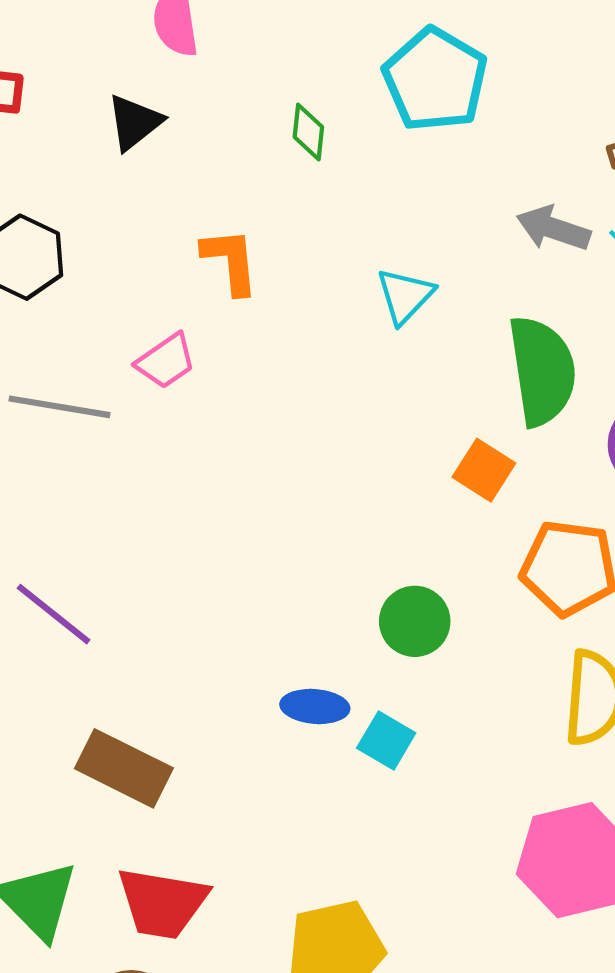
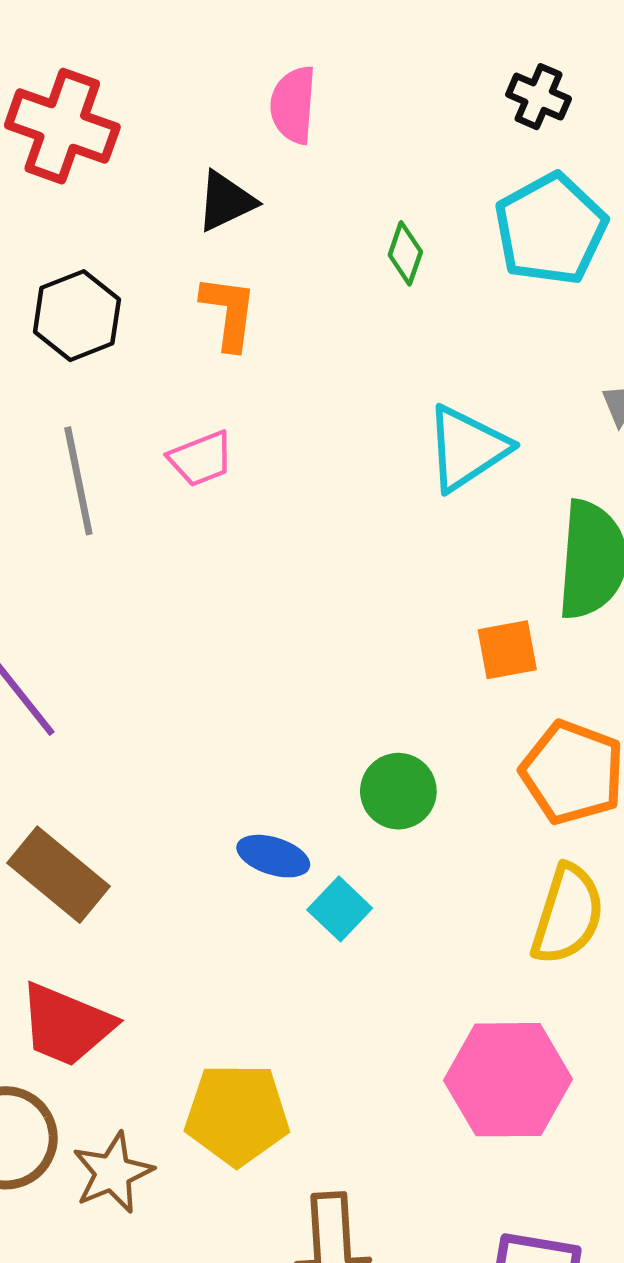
orange L-shape: (230, 261) -> (229, 312), moved
cyan triangle: (405, 296) -> (467, 448), size x1.4
gray line: (59, 407) -> (78, 481), turned 56
orange square: (484, 470) -> (507, 650), turned 34

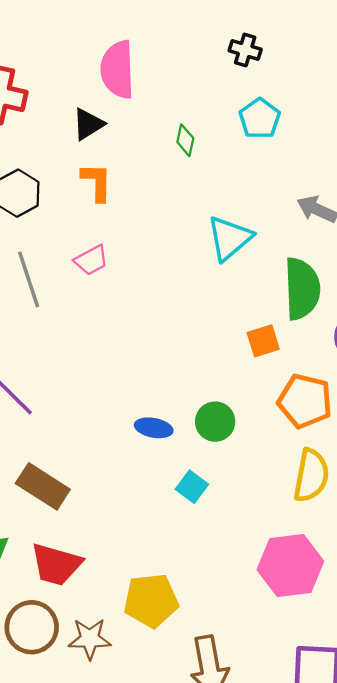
pink semicircle: (293, 105) -> (117, 70), size x1.4
cyan pentagon: (551, 229) -> (260, 119), size x0.7
blue ellipse: (273, 856) -> (154, 428), moved
brown star: (113, 1173) -> (90, 639), turned 30

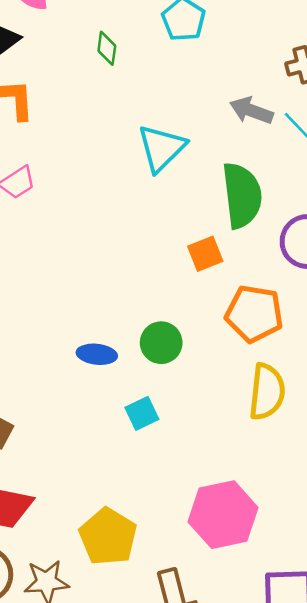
cyan square: (192, 487) -> (142, 413), turned 32
pink hexagon: (290, 566) -> (223, 515), moved
yellow pentagon: (151, 601) -> (108, 537), turned -30

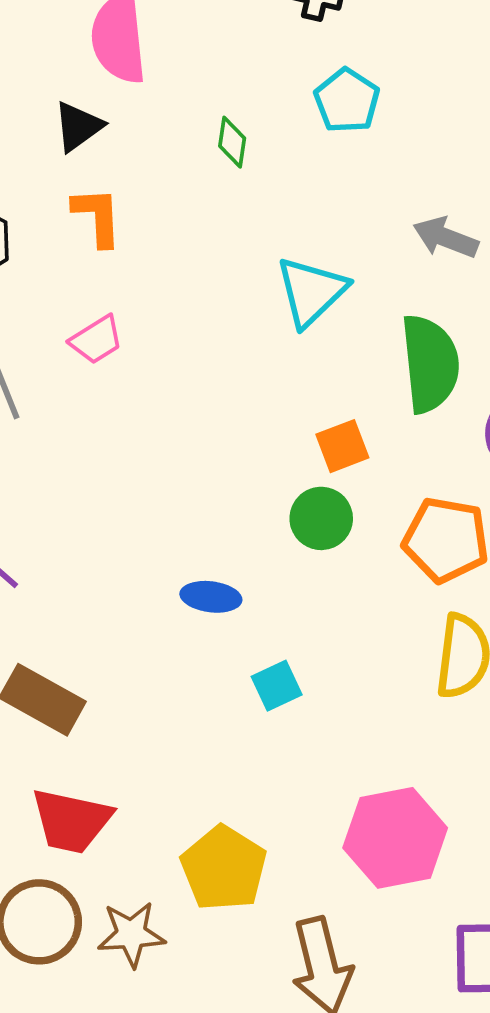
orange square: (205, 254) -> (342, 446), moved
green circle: (161, 343) -> (321, 518), moved

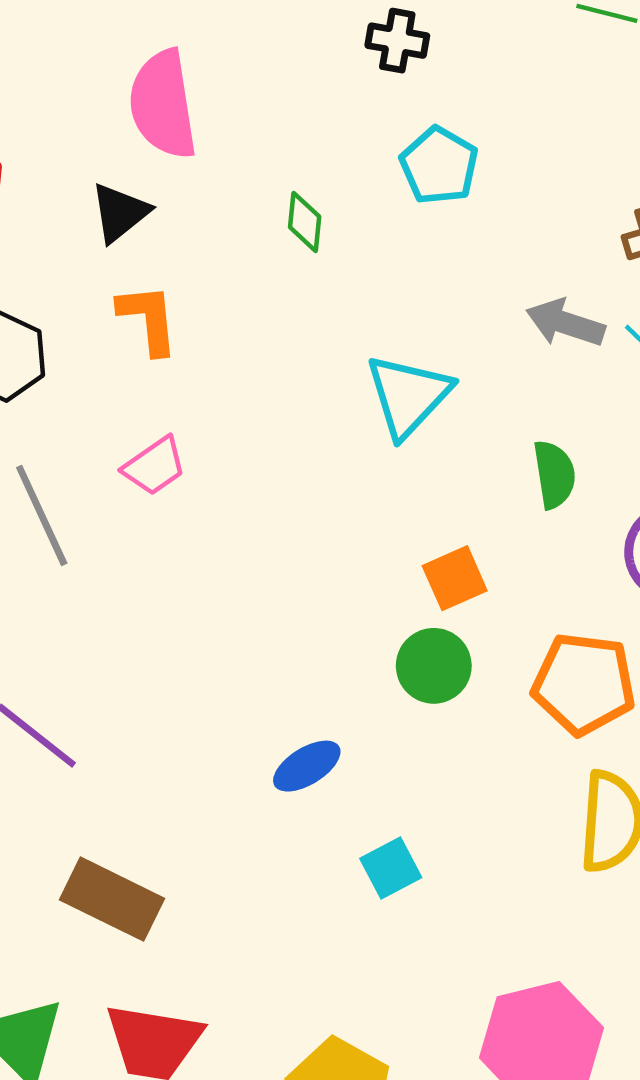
green semicircle: (430, 364) -> (554, 474), size x0.6
blue ellipse: (211, 597) -> (307, 766), turned -36

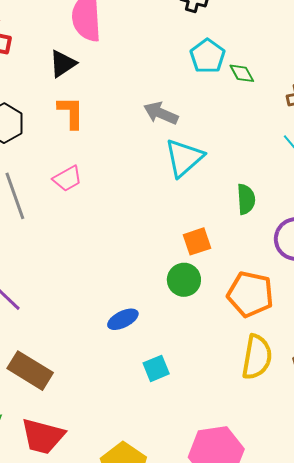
green diamond: (305, 222) -> (242, 73), moved, turned -40
gray arrow: (565, 323) -> (161, 113), moved

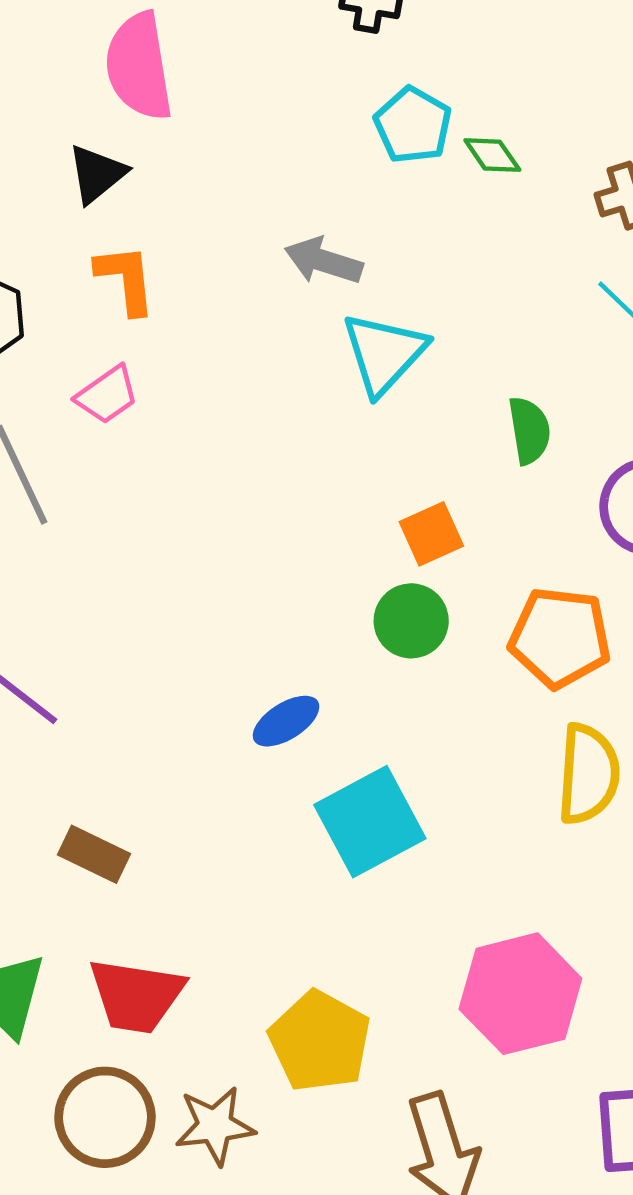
pink trapezoid: (67, 179) -> (107, 395), moved
cyan square: (156, 368) -> (370, 822), size x1.8
brown rectangle: (30, 371) -> (94, 854), size x0.7

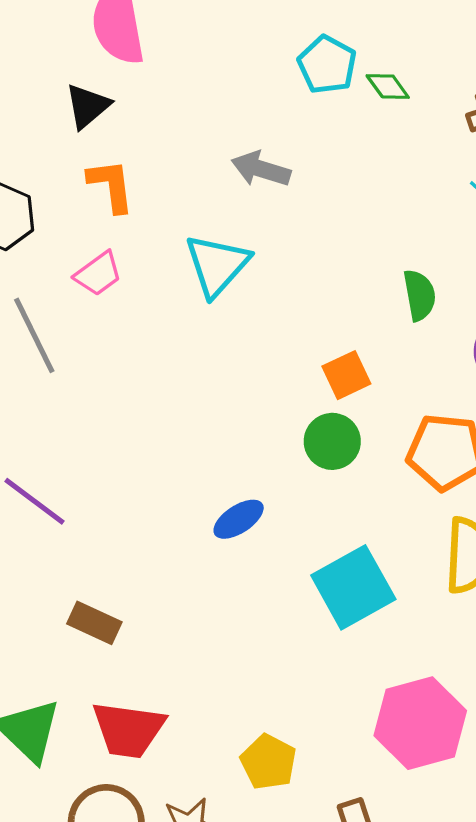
cyan triangle: (384, 353) -> (217, 265), moved
cyan square: (370, 822) -> (353, 587), moved
yellow pentagon: (320, 1041) -> (268, 762), size x0.7

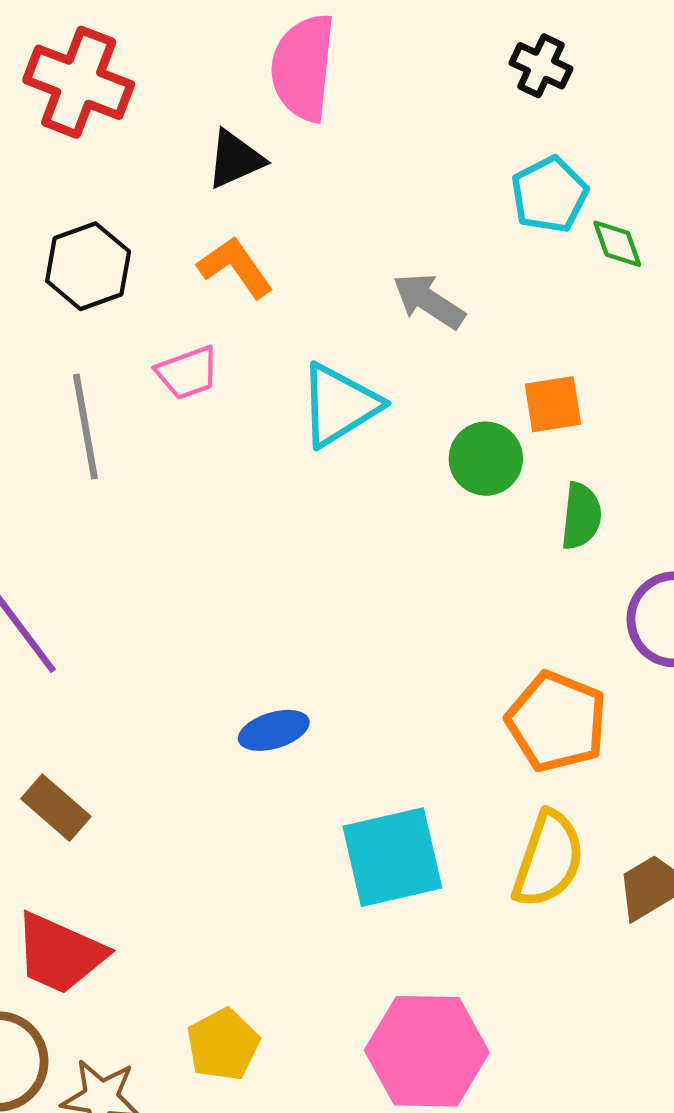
orange L-shape: (111, 186) -> (235, 267), turned -44
orange square: (346, 375) -> (553, 404), moved
green circle: (332, 441) -> (486, 459), moved

